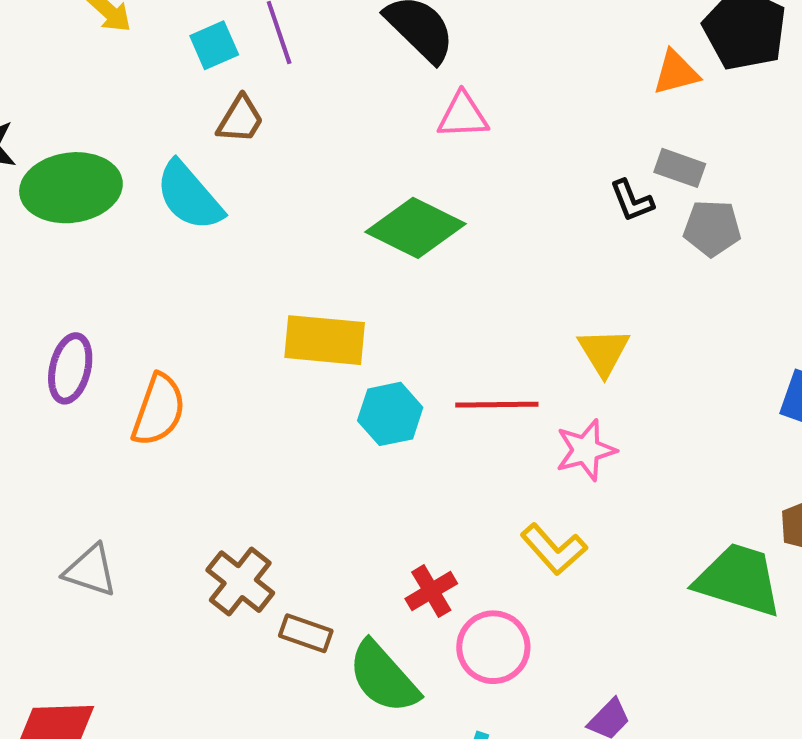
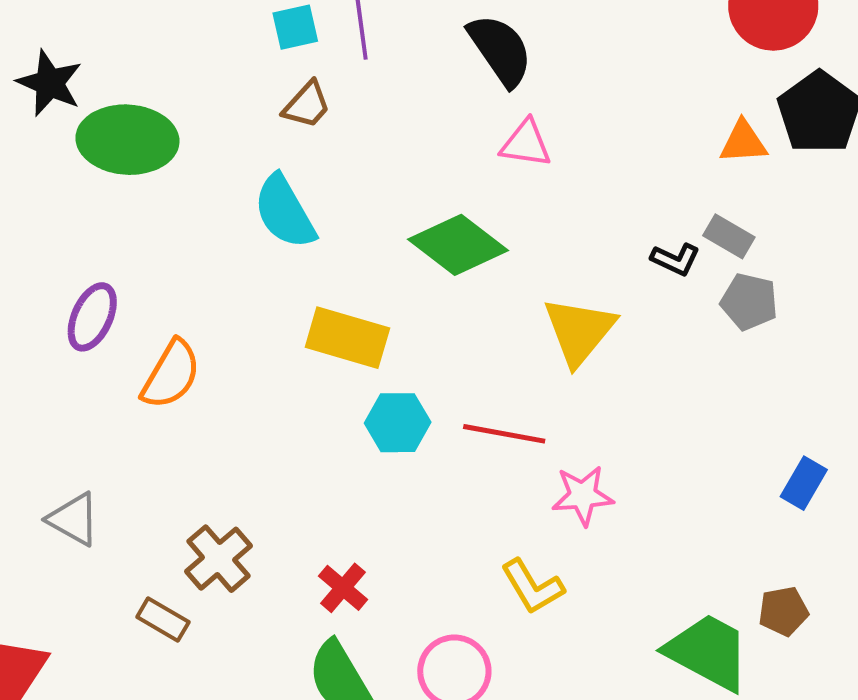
cyan semicircle: (189, 196) -> (285, 212), moved
black L-shape: (632, 201) -> (675, 259), turned -54
yellow triangle: (604, 352) -> (579, 331), moved, size x1.4
red cross: (431, 591) -> (343, 588), moved, turned -30
brown rectangle: (306, 633) -> (163, 619), moved

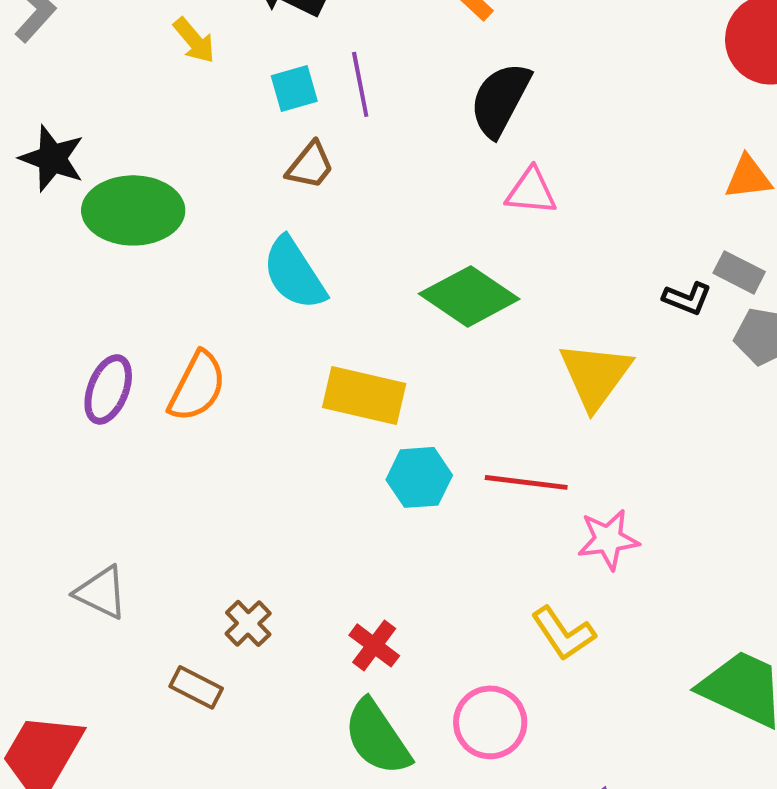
black semicircle: (500, 50) -> (500, 99), turned -114
orange semicircle: (171, 375) -> (197, 386), moved
brown cross: (218, 559) -> (248, 623), size x0.7

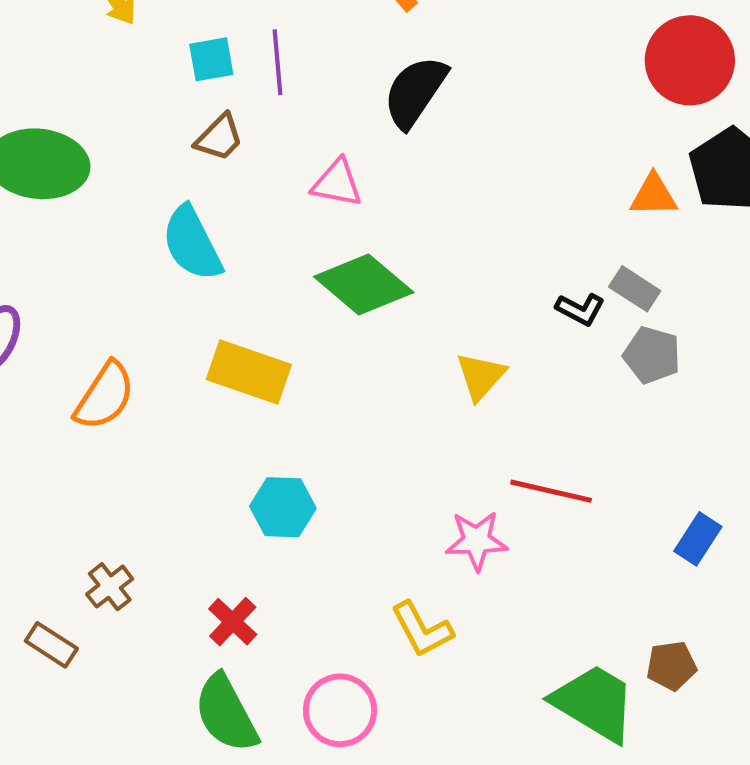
pink triangle: (531, 191) -> (337, 183), moved
yellow triangle: (595, 375) -> (481, 376), size x0.7
orange semicircle: (197, 386) -> (105, 396), moved
cyan hexagon: (419, 477) -> (283, 507), moved
red line: (526, 482) -> (551, 491), moved

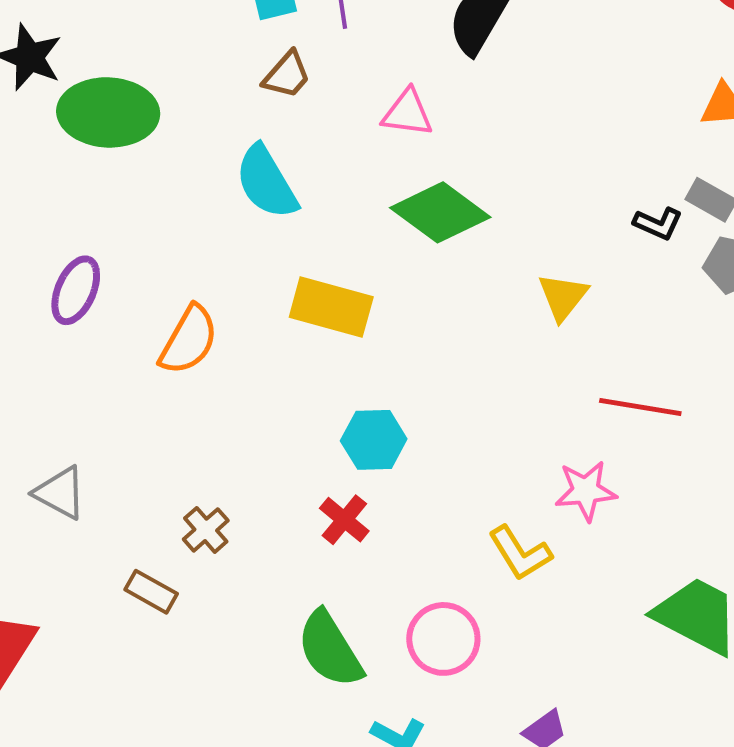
pink star: (476, 541) -> (586, 491), moved
red cross: (233, 622) -> (344, 520), moved

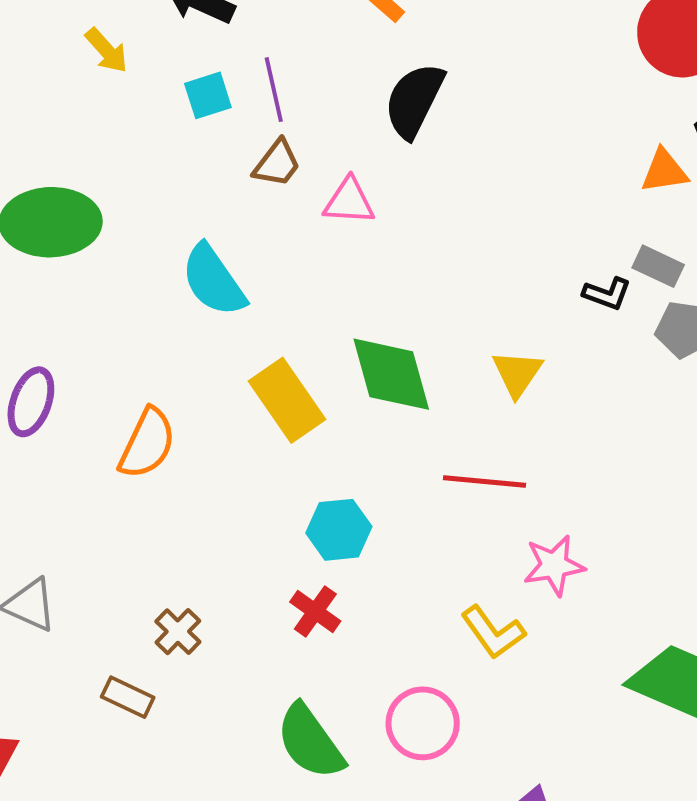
brown trapezoid: (287, 75) -> (277, 163), moved
green diamond: (440, 212) -> (391, 374), moved, turned 42
yellow rectangle: (331, 307) -> (287, 400), turned 44
red line: (640, 407) -> (484, 481), moved

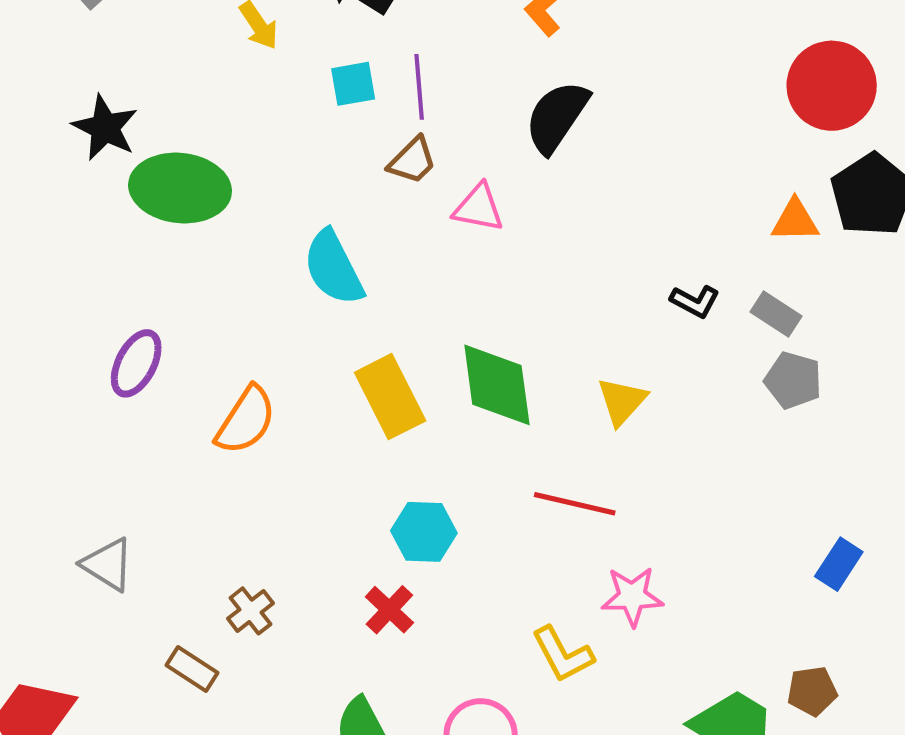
black L-shape: (607, 294) -> (695, 301), moved

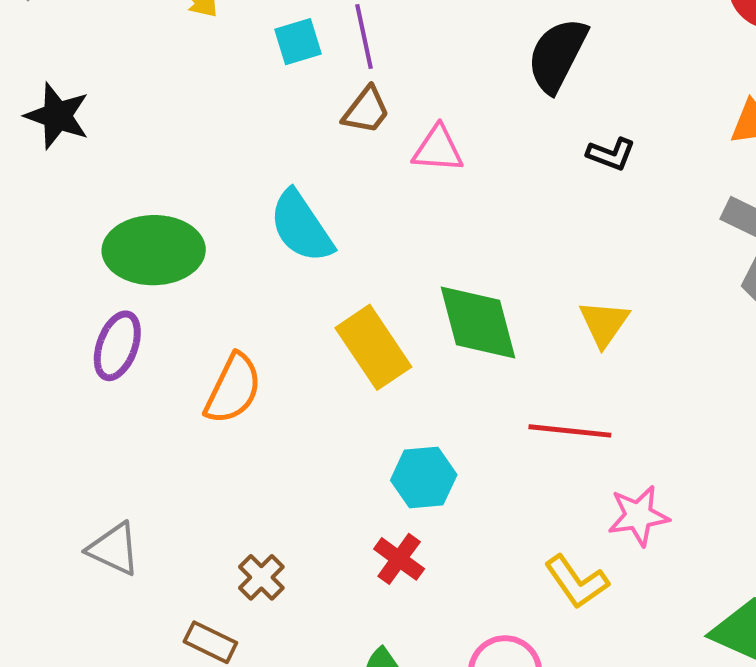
black semicircle: (557, 117) -> (557, 55), moved
green ellipse: (180, 188) -> (154, 250), moved
black L-shape: (695, 301) -> (611, 154), moved

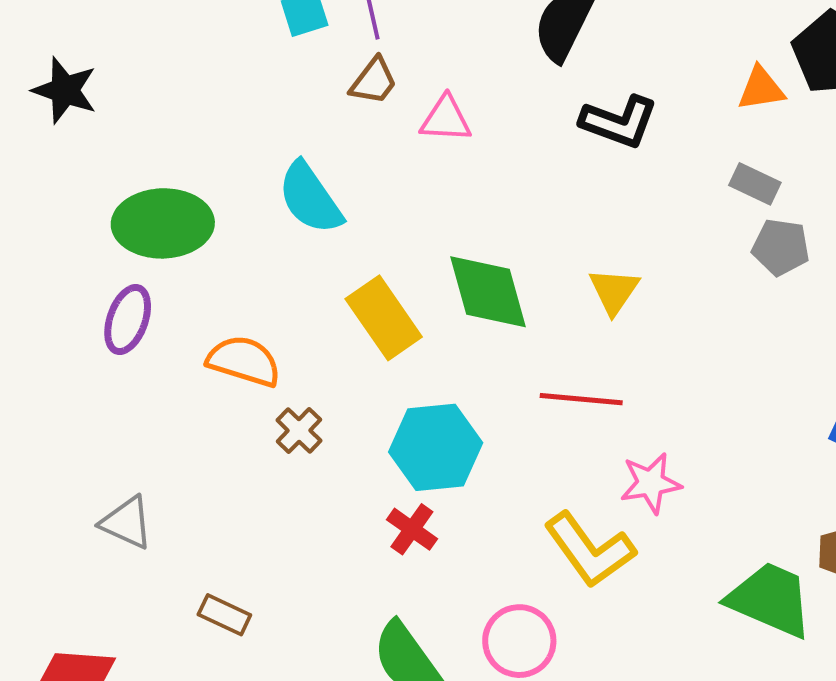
black L-shape: (611, 154) -> (619, 122), size x1.6
orange semicircle: (233, 389) -> (244, 361), turned -98
cyan hexagon: (424, 477) -> (436, 447), size x1.4
brown cross: (261, 577) -> (299, 430), moved
yellow L-shape: (576, 582) -> (590, 550), size x1.4

